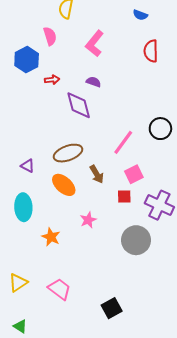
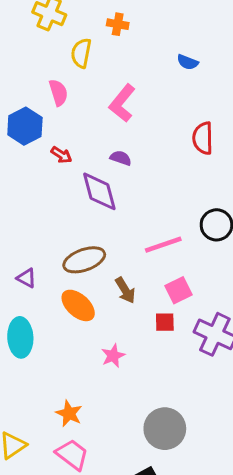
red semicircle: (151, 51) -> (203, 138), moved
red arrow: (52, 80) -> (61, 155), turned 40
pink line: (123, 142) -> (163, 245), turned 35
orange star: (51, 237) -> (69, 413), moved
gray circle: (136, 240) -> (165, 429), moved

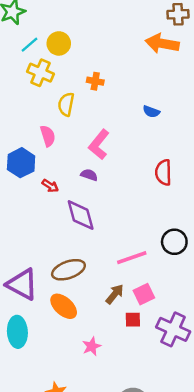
purple semicircle: (121, 158) -> (89, 175), moved
purple triangle: (26, 278) -> (22, 284), size x2.0
brown arrow: (125, 290) -> (115, 294), moved, turned -110

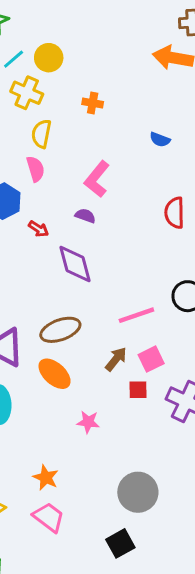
yellow semicircle: (66, 104) -> (41, 134), moved
pink star: (92, 346) -> (88, 422), turned 30

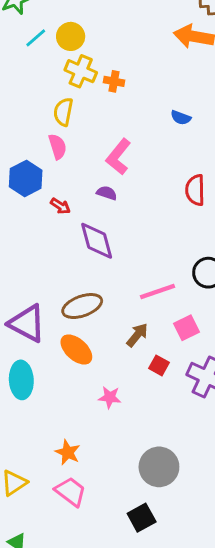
yellow cross: (27, 93) -> (81, 71), moved
pink square: (151, 359) -> (187, 328), moved
red square: (138, 390) -> (159, 365), turned 30

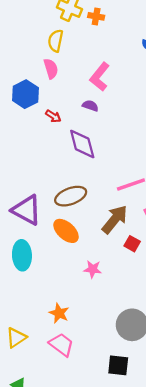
brown arrow: (137, 335) -> (115, 219), size x1.5
black square: (142, 518) -> (118, 365), turned 35

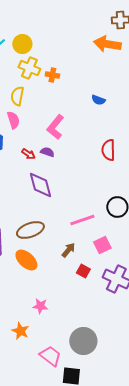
red arrow: (53, 116) -> (28, 154), moved
brown arrow: (115, 219) -> (68, 250), size x0.6
pink star: (93, 269) -> (40, 306), moved
pink trapezoid: (61, 345) -> (50, 356), moved

